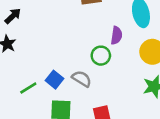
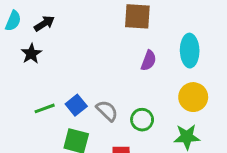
purple semicircle: (116, 35) -> (149, 61), moved
green circle: (101, 56) -> (142, 120), moved

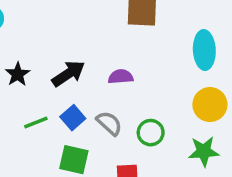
black arrow: (44, 23) -> (68, 74), moved, size x1.4
black star: (31, 54) -> (18, 74), moved
purple semicircle: (149, 61) -> (121, 77), moved, turned -114

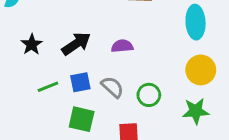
blue square: (73, 118) -> (80, 82), turned 30

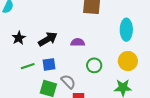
gray semicircle: (112, 87) -> (68, 82), moved
green circle: (149, 95) -> (94, 65), moved

